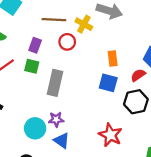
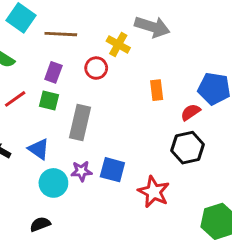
brown line: (54, 20) -> (61, 34), moved
blue square: (108, 83) -> (112, 170), moved
blue triangle: (62, 141) -> (39, 149), moved

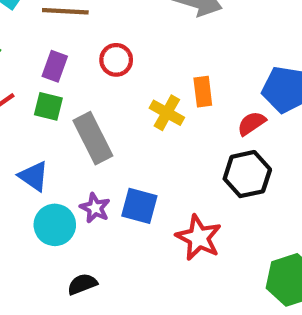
yellow cross: (118, 44) -> (167, 113), moved
gray rectangle: (80, 123) -> (93, 138), turned -40
purple star: (81, 171) -> (95, 208), turned 30
black semicircle: (40, 224) -> (82, 284), moved

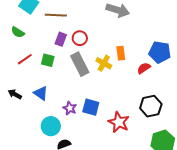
purple rectangle: (55, 66) -> (61, 39), moved
gray rectangle: (93, 138) -> (80, 64), moved
black hexagon: (247, 174) -> (151, 106), moved
cyan circle: (55, 225) -> (51, 126), moved

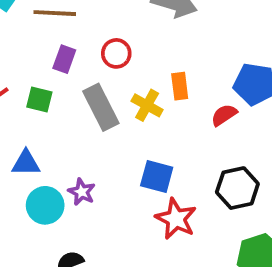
red circle: (80, 38) -> (116, 53), moved
blue triangle: (41, 93) -> (26, 163), turned -35
blue square: (91, 107) -> (157, 176), moved
cyan circle: (51, 126) -> (45, 205), moved

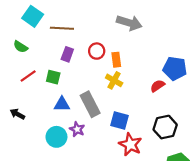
orange rectangle: (180, 86) -> (116, 60), moved
gray rectangle: (101, 107) -> (90, 104), moved
blue triangle: (26, 163) -> (62, 104), moved

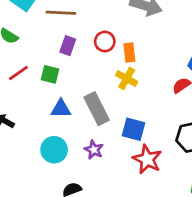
purple star: (77, 129) -> (94, 150), moved

